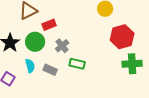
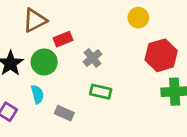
gray cross: (62, 46) -> (93, 58), moved
gray rectangle: (50, 70) -> (64, 113), moved

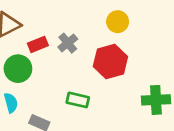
red hexagon: (161, 55) -> (110, 62), moved
gray cross: (93, 58) -> (68, 43), moved

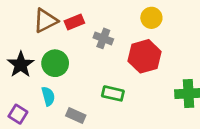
gray cross: (68, 43) -> (103, 38), turned -30
red rectangle: (38, 44) -> (74, 22), moved

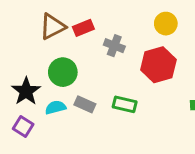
black star: (21, 65) -> (26, 91), moved
cyan semicircle: (48, 96) -> (55, 107), turned -90
gray rectangle: (76, 116) -> (85, 104), moved

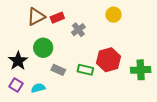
gray cross: (114, 46) -> (78, 30), turned 32
red hexagon: (158, 65) -> (108, 60), moved
cyan semicircle: (55, 107) -> (38, 88), moved

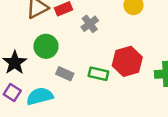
cyan semicircle: (38, 88) -> (40, 96), size x1.5

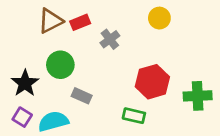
green rectangle: (98, 74) -> (134, 116), moved

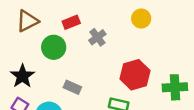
brown triangle: (50, 21) -> (27, 21), moved
green circle: (60, 65) -> (54, 47), moved

